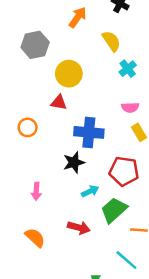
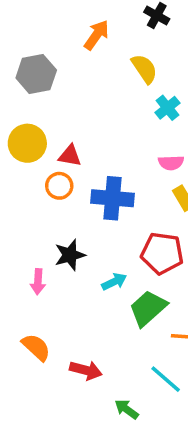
yellow circle: (69, 74) -> (27, 143), moved
orange circle: (28, 127) -> (59, 186), moved
black star: (74, 162) -> (70, 255), moved
red arrow: (79, 228) -> (86, 370), moved

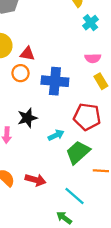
red arrow: (86, 370) -> (35, 180), moved
cyan line: (166, 379) -> (74, 196), moved

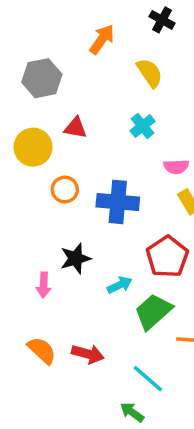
cyan cross: (91, 23) -> (143, 126), moved
red triangle: (27, 54) -> (75, 128), moved
red pentagon: (87, 117) -> (167, 257), turned 30

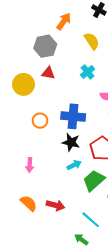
gray hexagon: (42, 78) -> (45, 46), moved
orange circle: (65, 190) -> (40, 121), moved
black star: (75, 258) -> (71, 142), moved, turned 30

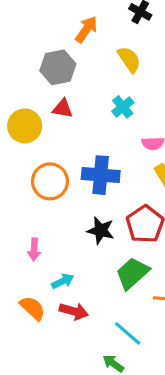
orange circle: (40, 121) -> (50, 181), size x1.5
black star: (71, 142) -> (101, 230), moved
cyan arrow: (74, 165) -> (63, 281), moved

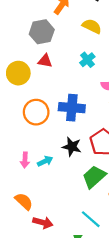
yellow semicircle: (129, 59) -> (92, 26), turned -30
cyan arrow: (63, 281) -> (45, 161), moved
red arrow: (74, 311) -> (43, 223), moved

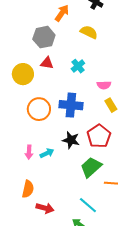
cyan cross: (87, 60) -> (78, 66), moved
orange semicircle: (24, 201) -> (28, 189), turned 60

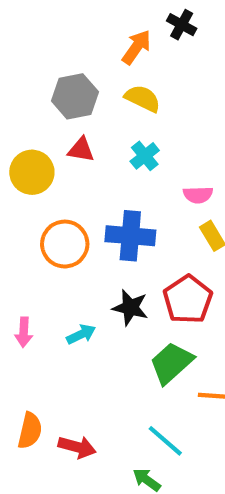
orange arrow: (62, 13) -> (136, 47), moved
yellow semicircle: (89, 32) -> (143, 98), moved
pink arrow: (29, 152) -> (24, 332), moved
orange semicircle: (28, 189) -> (30, 431), moved

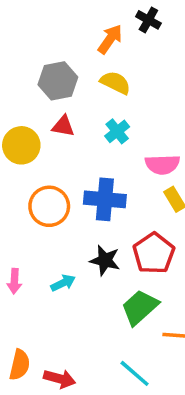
pink semicircle: (198, 195) -> (162, 164), size x1.4

